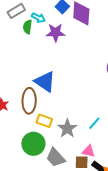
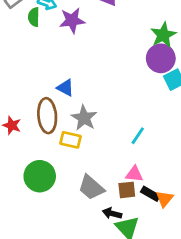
blue triangle: (45, 82) -> (65, 88), size x0.6
gray star: (67, 128) -> (84, 118), moved
green circle: (33, 144) -> (40, 176), moved

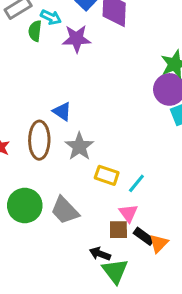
cyan line: (138, 136) -> (136, 183), moved
yellow rectangle: (70, 140) -> (107, 175), moved
pink triangle: (134, 174) -> (128, 213), turned 42
gray trapezoid: (91, 187) -> (65, 210), moved

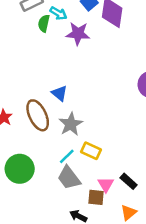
brown ellipse: (39, 140) -> (38, 115), turned -32
cyan line: (136, 183) -> (67, 156), moved
gray trapezoid: (65, 210) -> (69, 178), moved
black rectangle: (144, 236) -> (129, 181), moved

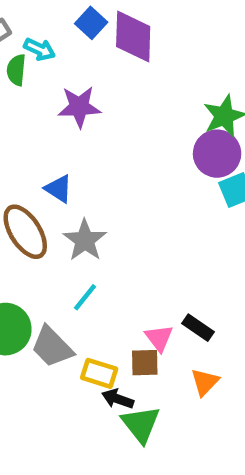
purple star: (78, 34) -> (79, 107), moved
yellow rectangle: (91, 151) -> (99, 373), moved
gray trapezoid: (69, 178) -> (52, 347), moved

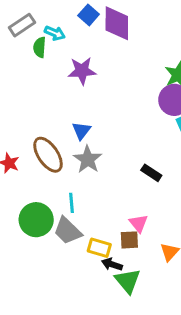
blue triangle: (59, 189) -> (81, 131), moved, turned 36
cyan line: (85, 297) -> (72, 203), moved, turned -42
black rectangle: (198, 328) -> (151, 173), moved

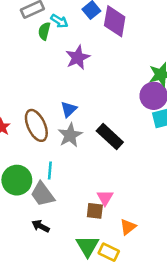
purple star: (82, 71) -> (78, 58), turned -30
black rectangle: (151, 173) -> (110, 137), moved, size x1.5
yellow rectangle: (99, 248) -> (109, 252), moved
black arrow: (112, 264) -> (41, 226), moved

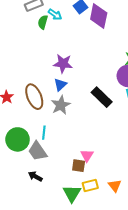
purple star: (78, 58) -> (63, 64), moved, turned 30
black rectangle: (110, 137) -> (102, 97), moved
orange triangle: (128, 227) -> (115, 186), moved, turned -32
yellow rectangle: (109, 252) -> (90, 186), moved, turned -42

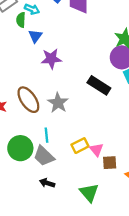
blue triangle: (60, 85) -> (35, 36), moved
brown square: (79, 166) -> (110, 163), moved
yellow rectangle: (90, 186) -> (80, 146), moved

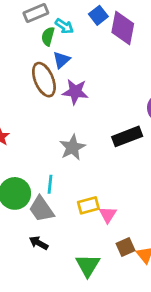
black rectangle: (99, 85) -> (127, 136), turned -65
brown ellipse: (28, 100) -> (44, 80), moved
brown square: (110, 163) -> (126, 247), moved, turned -32

